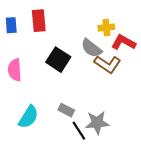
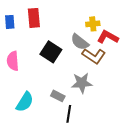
gray star: (97, 123) -> (82, 83), moved
black line: (79, 131) -> (69, 114), turned 42

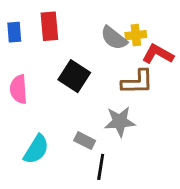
gray semicircle: (80, 42) -> (114, 38), moved
brown L-shape: (94, 56) -> (137, 82), turned -35

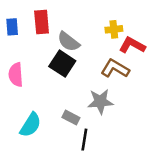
gray semicircle: (114, 38) -> (68, 42), moved
brown L-shape: (137, 82) -> (115, 69), turned -148

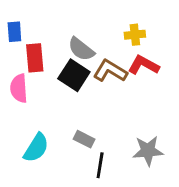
red rectangle: (42, 22) -> (35, 58), moved
red L-shape: (132, 45) -> (144, 65), moved
brown L-shape: (115, 69) -> (110, 71), moved
gray star: (100, 102) -> (148, 151), moved

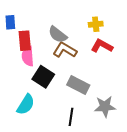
brown L-shape: (110, 71) -> (65, 50), moved
black square: (74, 75) -> (43, 77), moved
pink semicircle: (19, 88) -> (28, 56), moved
gray rectangle: (84, 139) -> (78, 85), moved, size x1.5

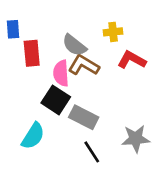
yellow cross: (96, 24) -> (113, 32), moved
pink semicircle: (28, 56) -> (61, 73), moved
gray rectangle: (78, 85) -> (84, 117), moved
black line: (71, 117) -> (92, 152), turned -42

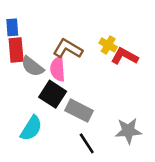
yellow cross: (113, 32) -> (108, 45), moved, turned 36
gray semicircle: (74, 45) -> (32, 66), moved
red rectangle: (32, 53) -> (16, 50), moved
brown L-shape: (84, 65) -> (68, 49), moved

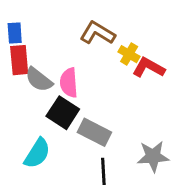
brown L-shape: (68, 49) -> (97, 33), moved
black line: (87, 143) -> (103, 171), turned 30

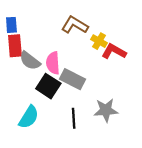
gray rectangle: (94, 132) -> (72, 79), moved
gray star: (153, 156) -> (106, 110), moved
black line: (103, 171) -> (74, 118), moved

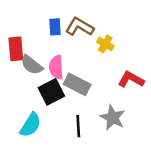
blue rectangle: (11, 25) -> (55, 27), moved
red L-shape: (114, 51) -> (131, 80), moved
black square: (48, 86) -> (51, 92), turned 30
gray star: (106, 110) -> (113, 118), turned 30

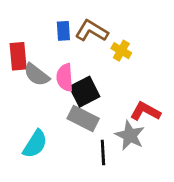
red L-shape: (131, 80) -> (145, 111), moved
gray rectangle: (77, 84) -> (83, 118), moved
black square: (51, 92) -> (85, 92), moved
black line: (78, 126) -> (103, 152), moved

